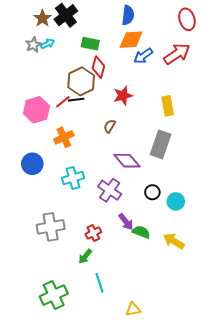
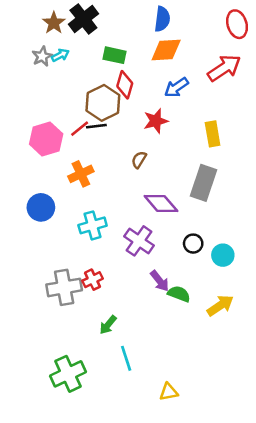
blue arrow: (143, 56) -> (176, 87), moved
red cross: (93, 233) -> (93, 280), moved
yellow arrow: (174, 241) -> (220, 305), turned 115

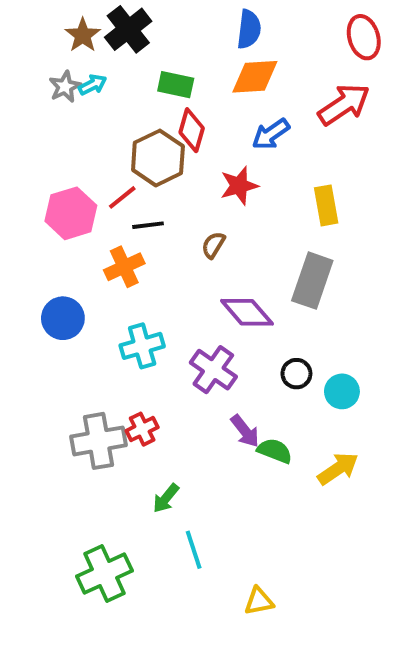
black line: (96, 126) -> (148, 225), moved

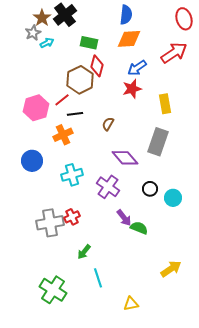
gray star: (65, 87) -> (33, 33), moved
red star: (239, 186) -> (132, 89), moved
yellow arrow: (338, 469) -> (171, 269), moved
green cross: (104, 573) -> (53, 290), turned -32

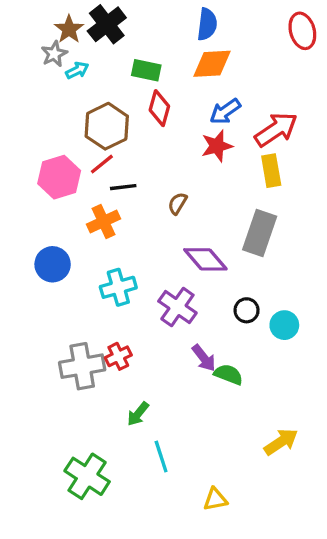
red arrow: (174, 53) -> (276, 129), moved
brown hexagon: (80, 80) -> (107, 126), moved

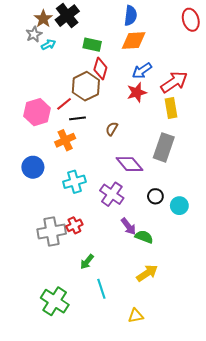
brown hexagon: (107, 126) -> (86, 86), moved
yellow arrow: (281, 442) -> (147, 273), moved

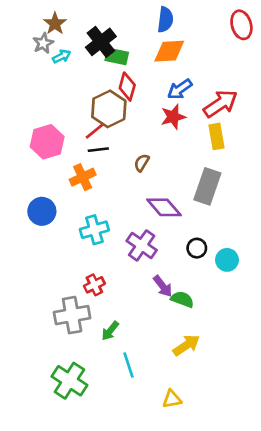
black cross: (67, 16) -> (101, 42), moved
red line: (64, 104) -> (94, 131), moved
gray cross: (52, 232) -> (72, 315), moved

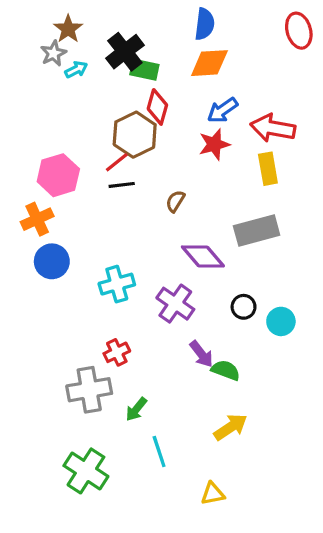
red arrow: (220, 104) -> (273, 128), turned -136
orange cross: (83, 177) -> (37, 219), moved
gray rectangle: (207, 186) -> (257, 230), turned 56

